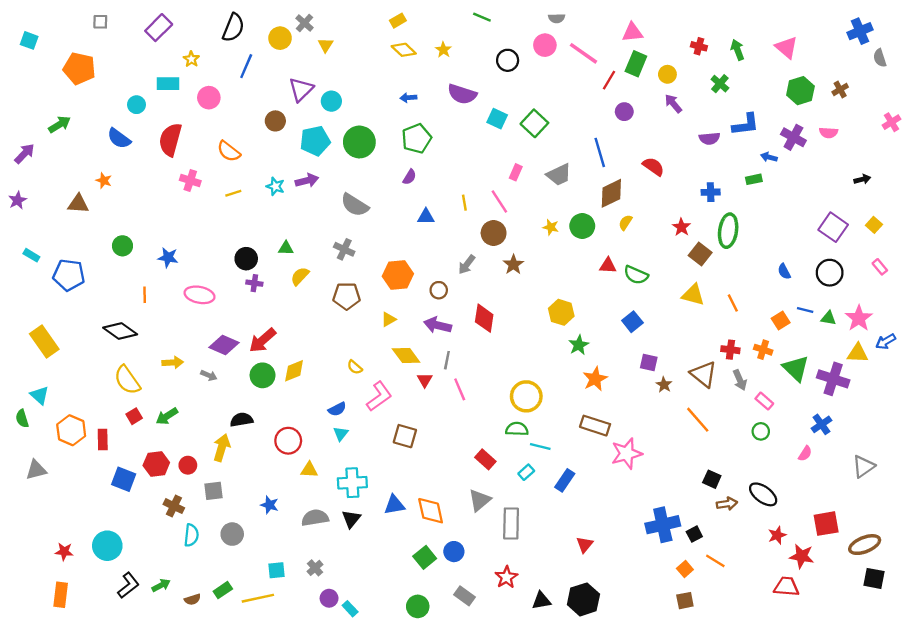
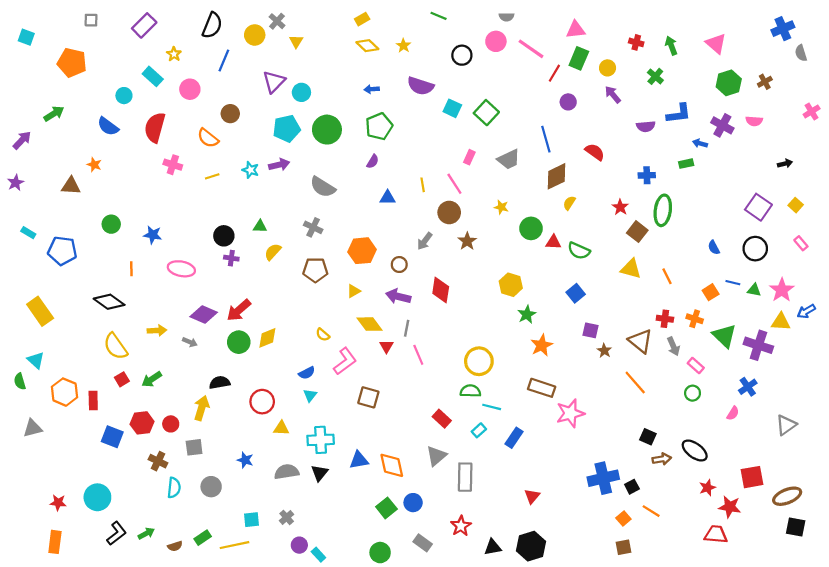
cyan rectangle: (168, 84) -> (153, 76), turned 42
brown circle: (275, 121) -> (230, 114), moved
green circle: (582, 226) -> (531, 228), moved

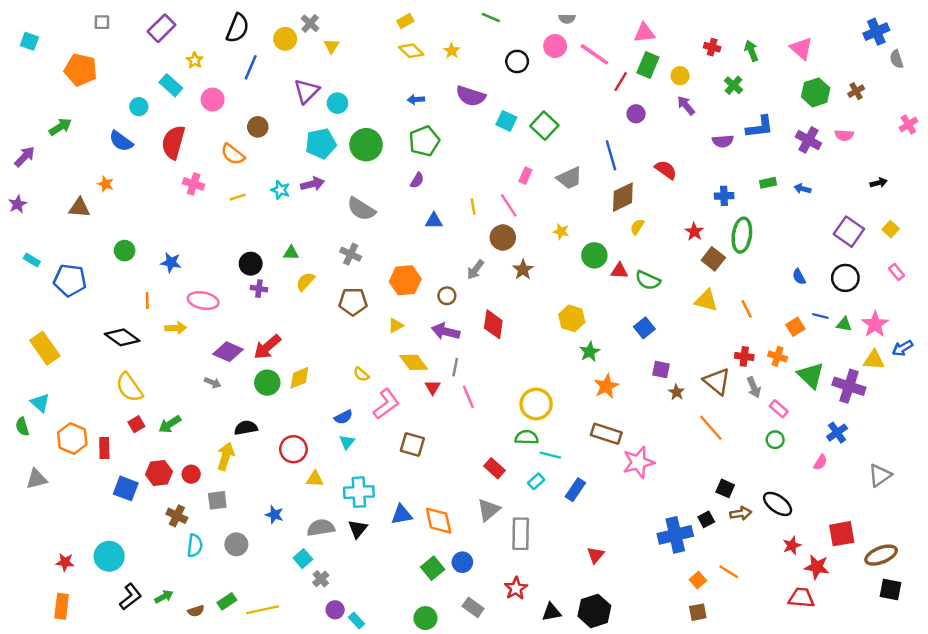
blue arrow: (700, 143) -> (803, 189), moved
yellow arrow: (157, 330) -> (176, 328), moved
black square: (632, 487) -> (706, 519), moved
cyan square: (252, 520) -> (303, 559), moved, turned -35

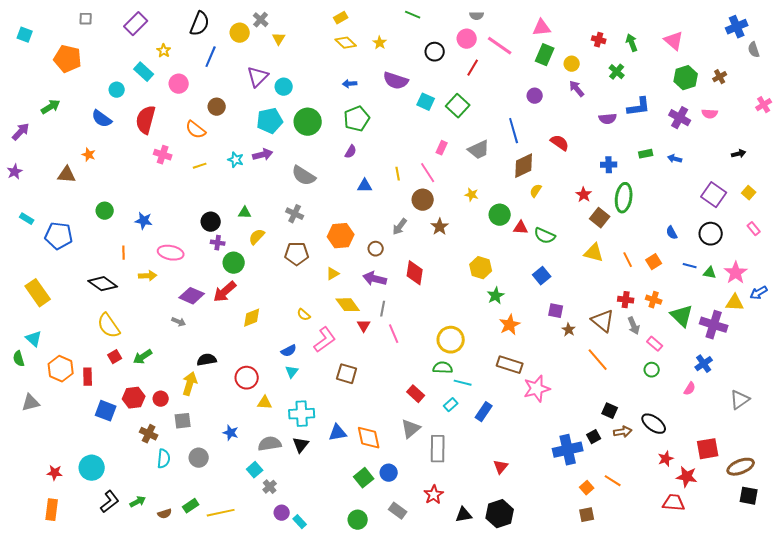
red line: (621, 82) -> (473, 68), moved
orange square: (795, 327) -> (654, 262), moved
green circle: (267, 383) -> (234, 263), moved

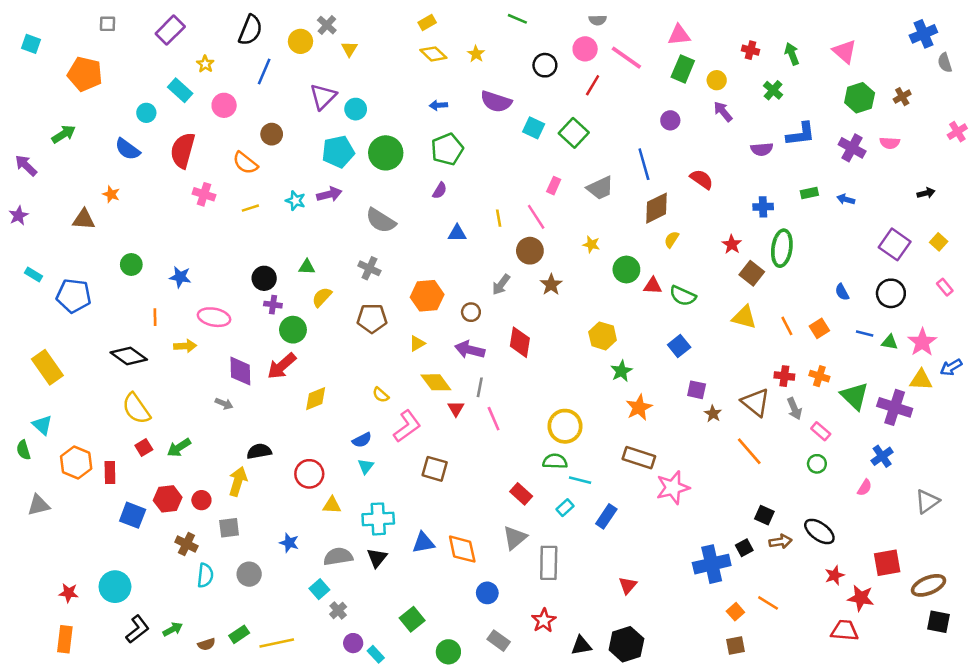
purple arrow: (21, 132) -> (26, 165), turned -90
purple diamond: (192, 296) -> (240, 371), turned 65
green square: (364, 478) -> (412, 619), moved

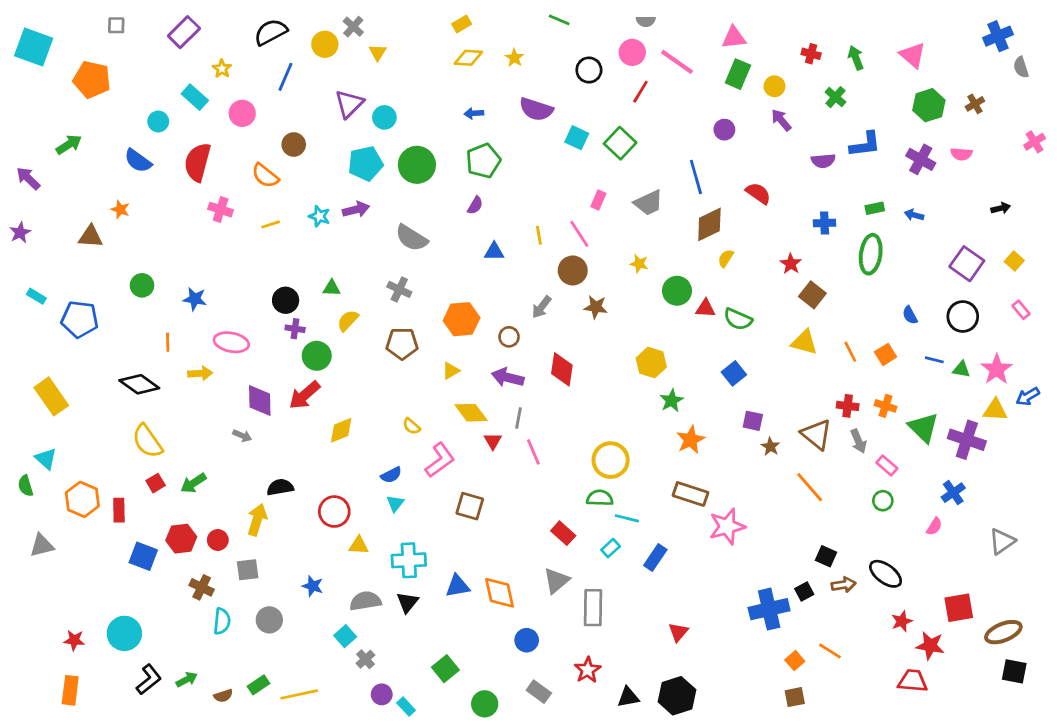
black semicircle: (250, 30) -> (271, 32), turned -140
cyan square: (31, 44) -> (34, 47), size x1.8
yellow diamond: (433, 54) -> (468, 58), turned -40
green ellipse: (782, 248) -> (871, 254), moved
brown star: (551, 285) -> (596, 307), turned -30

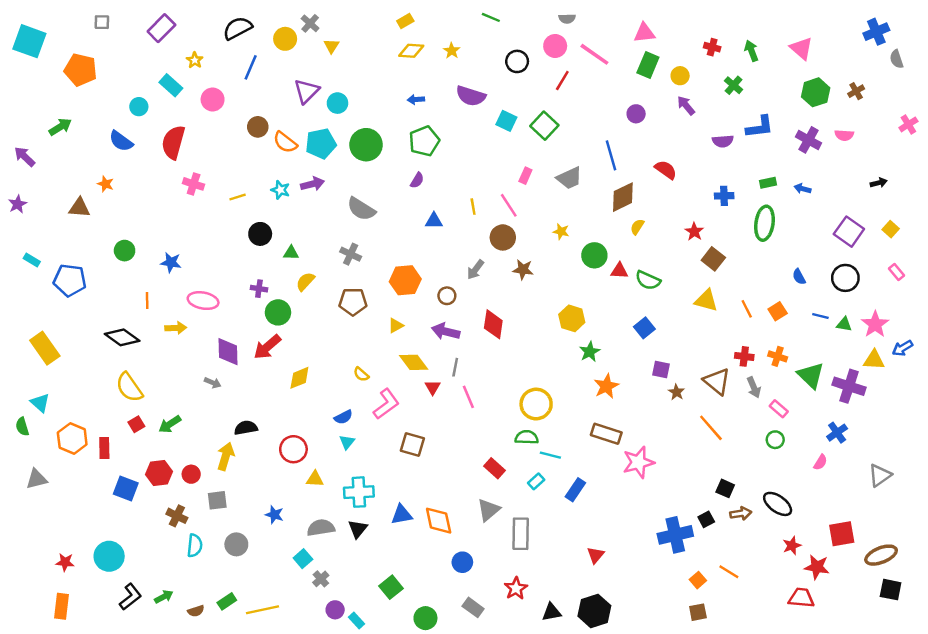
orange semicircle: (265, 176) -> (285, 142), moved
black circle: (286, 300) -> (260, 234), moved

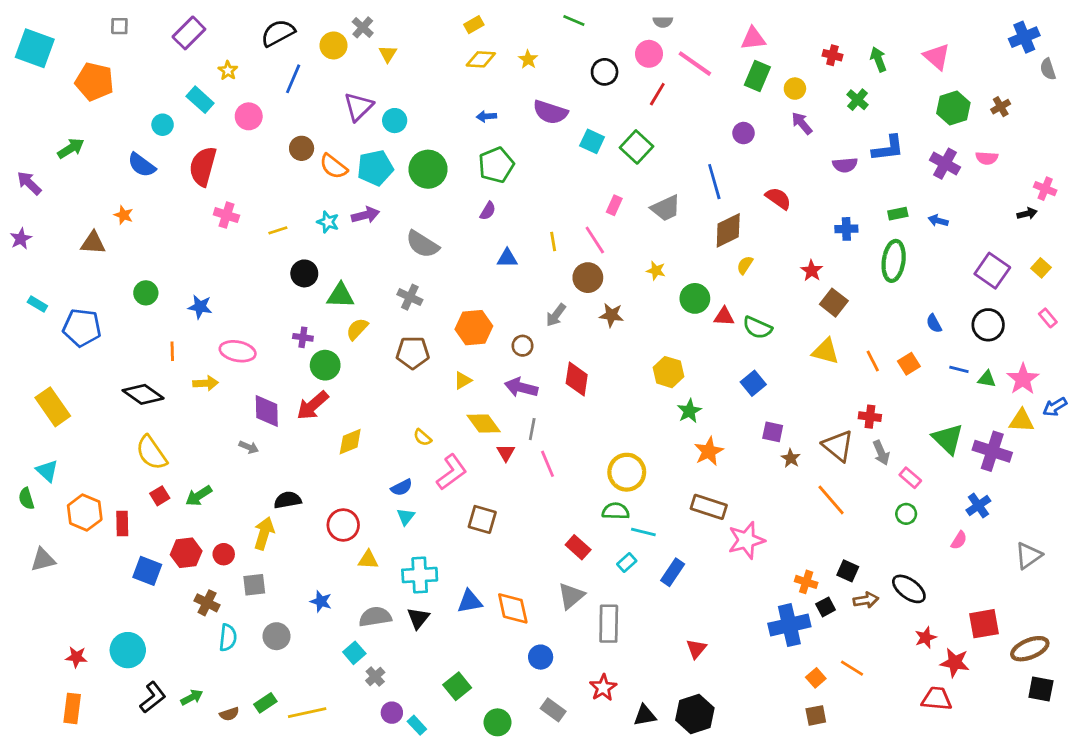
pink cross: (908, 124) -> (1045, 189), moved, turned -36
green triangle: (291, 253) -> (340, 296), size x1.5
orange cross: (778, 356) -> (806, 582), moved

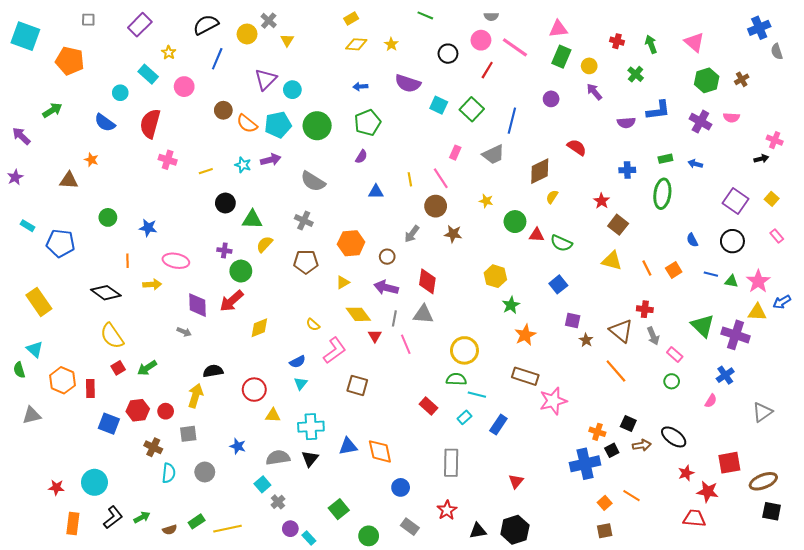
blue line: (714, 182) -> (512, 121), moved, turned 30
gray triangle: (571, 596) -> (423, 314), moved, turned 45
orange rectangle: (72, 708) -> (73, 524), moved

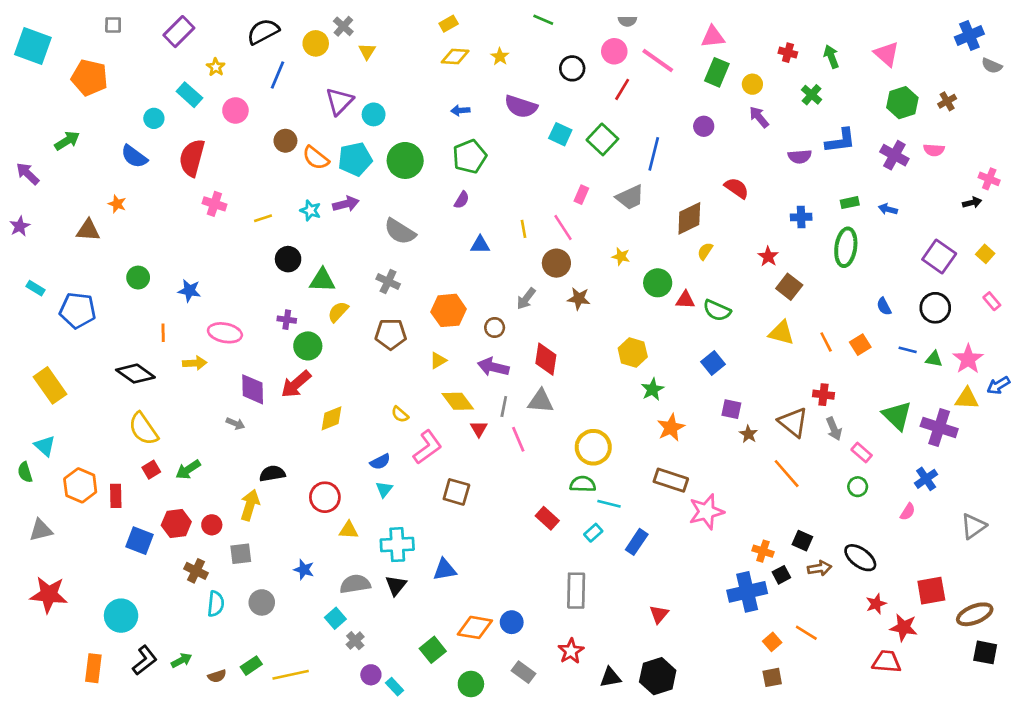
gray semicircle: (777, 52) -> (992, 66), turned -49
orange diamond: (380, 451) -> (475, 627), moved, turned -68
red star: (56, 487) -> (49, 595), moved, size x1.8

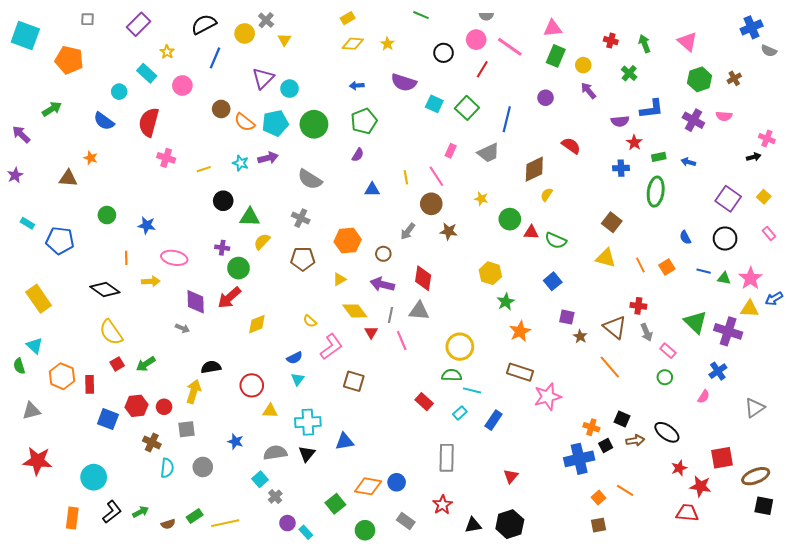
red star: (768, 256) -> (634, 143), moved

